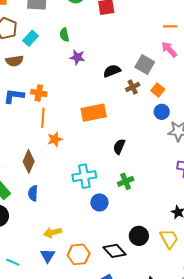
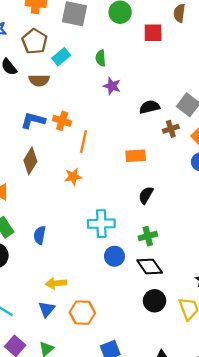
orange rectangle: (94, 113) -> (136, 156), moved, size x0.7
orange line: (43, 118) -> (83, 141), moved
brown diamond: (29, 161) -> (30, 161), moved
black diamond: (114, 251) -> (150, 267), moved

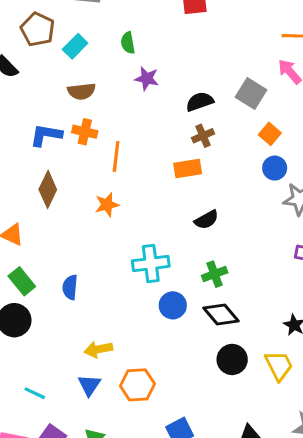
brown semicircle: (39, 80) -> (81, 91), moved
brown cross: (171, 129) -> (203, 136), moved
black semicircle: (146, 195) -> (207, 220), turned -144

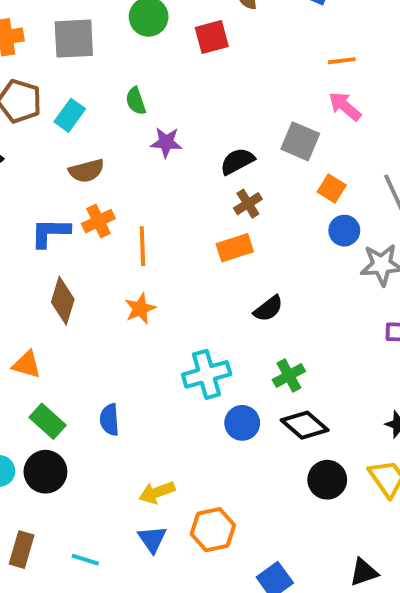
orange cross: (85, 132) -> (98, 221), turned -30

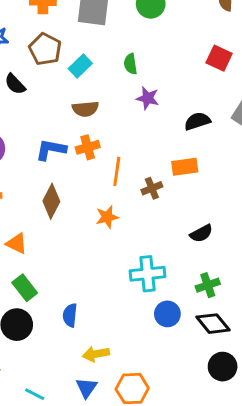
red square: (212, 37) -> (219, 58), moved, turned 30
brown cross: (248, 204) -> (152, 188), moved
orange rectangle: (235, 248) -> (185, 167), moved
blue semicircle: (109, 420) -> (70, 315), moved

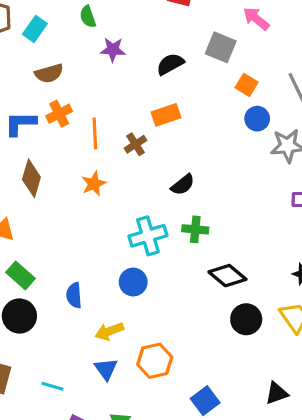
black semicircle: (201, 233) -> (183, 185), moved
green cross: (208, 285) -> (195, 229), moved, turned 35
blue circle: (167, 314) -> (133, 282), moved

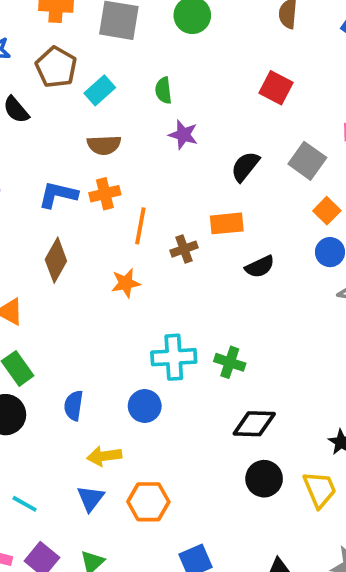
black semicircle: (170, 64) -> (245, 166), turned -36
black semicircle: (183, 185) -> (260, 267), moved
black diamond: (227, 276) -> (254, 424), turned -51

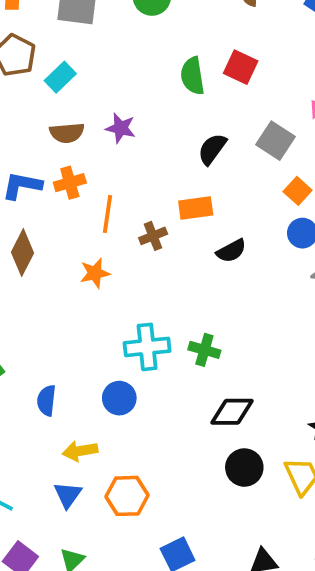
green semicircle: (163, 90) -> (192, 76), moved, size x1.4
purple star: (183, 135) -> (121, 128), moved

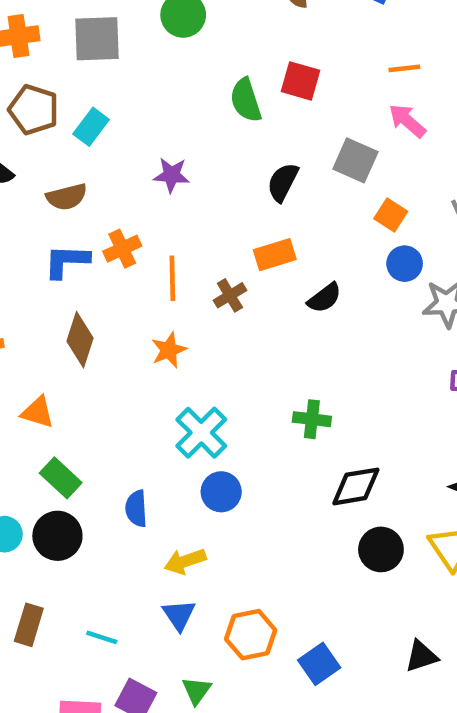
brown semicircle: (67, 133) -> (67, 197), moved
cyan cross: (147, 347) -> (201, 433), moved, turned -30
orange hexagon: (127, 496) -> (251, 635), moved

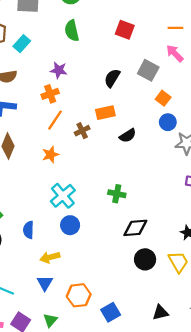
green semicircle: (246, 100) -> (72, 31), moved
orange cross: (122, 249) -> (50, 94), moved
orange line: (172, 278) -> (55, 120), turned 30

